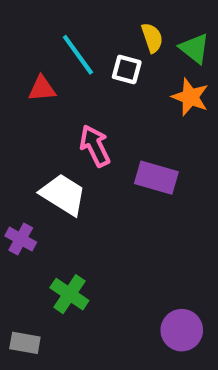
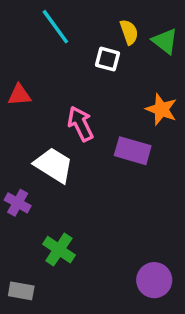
cyan line: (78, 55) -> (55, 27), moved
red triangle: (42, 89) -> (19, 95), moved
orange star: (190, 97) -> (161, 109), moved

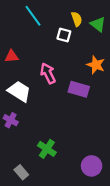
white trapezoid: (54, 165) -> (19, 91), moved
green cross: (59, 250) -> (47, 149), moved
gray rectangle: (21, 291) -> (21, 172), moved, turned 40

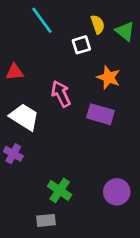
white square: (64, 35) -> (81, 45), turned -32
orange star: (96, 65) -> (109, 77), moved
purple circle: (92, 166) -> (117, 192), moved
gray rectangle: (21, 172) -> (46, 220), moved, turned -56

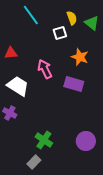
gray rectangle: (46, 220) -> (34, 162), turned -40

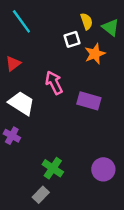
cyan line: (31, 15) -> (21, 21), moved
red triangle: (11, 53) -> (13, 63), turned -32
orange star: (80, 57) -> (95, 54), moved, turned 30

